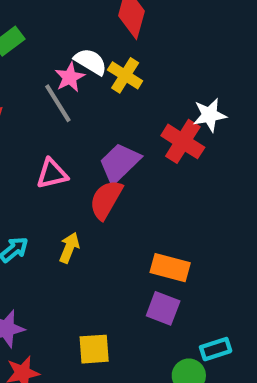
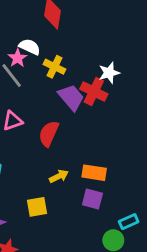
yellow cross: (125, 75) -> (54, 67), moved
purple trapezoid: (120, 163) -> (71, 97), moved, turned 100
yellow arrow: (69, 248) -> (59, 176), moved, turned 48
yellow square: (94, 349) -> (37, 207), moved

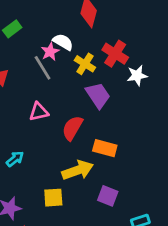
red cross: (94, 91) -> (115, 54), moved
orange rectangle: (94, 173) -> (105, 148), moved
yellow arrow: (59, 176) -> (78, 170), size x1.6

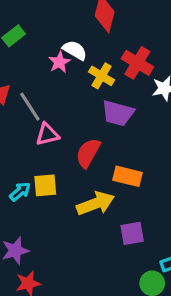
gray line: (43, 68) -> (30, 107), moved
purple trapezoid: (98, 95) -> (118, 113), turned 140
purple square: (108, 196) -> (132, 233), turned -30
yellow square: (53, 198) -> (45, 185), moved

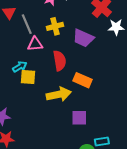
yellow cross: (102, 76) -> (55, 26), moved, turned 35
red semicircle: (88, 153) -> (59, 61), turned 132
cyan arrow: (20, 192) -> (20, 67), moved

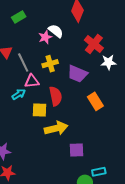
cyan arrow: (20, 67) -> (19, 94), moved
yellow square: (28, 77) -> (39, 110), moved
orange rectangle: (83, 80) -> (95, 101), moved, turned 36

